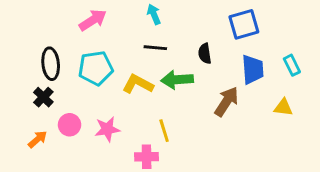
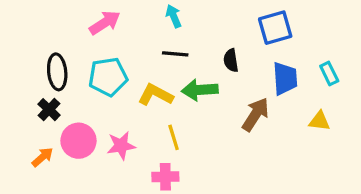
pink circle: (70, 125) -> (78, 141), size x1.4
yellow line: (164, 131) -> (174, 137), moved

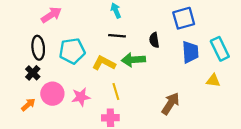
pink arrow: (105, 23) -> (51, 15), moved
cyan rectangle: (329, 73) -> (220, 49), size x1.5
brown arrow: (255, 114) -> (171, 104), moved

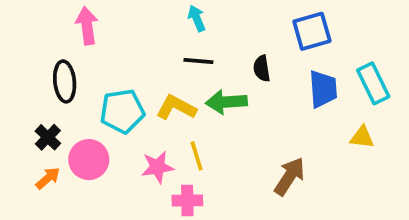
pink arrow: (51, 15) -> (87, 26), turned -65
cyan pentagon: (72, 51) -> (122, 111), moved
black cross: (33, 73) -> (48, 137), moved
pink star: (81, 97) -> (158, 167), moved

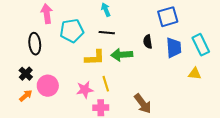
black semicircle: (262, 68) -> (148, 42), moved
yellow L-shape: (176, 108) -> (95, 58), turned 150
cyan pentagon: (122, 111) -> (72, 31), moved
brown arrow: (290, 176) -> (143, 104), moved, turned 110

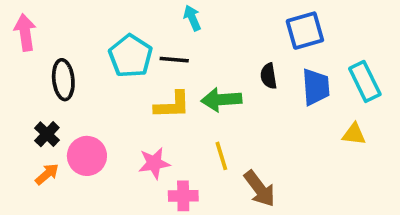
pink arrow: (47, 14) -> (25, 32), moved
cyan pentagon: (72, 31) -> (131, 56), turned -30
black line: (107, 33) -> (174, 60), moved
yellow line: (106, 84) -> (221, 156), moved

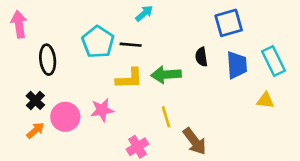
cyan arrow: (192, 18) -> (144, 13), turned 72
pink star: (154, 163) -> (102, 110), moved
pink cross: (183, 196) -> (137, 147), turned -30

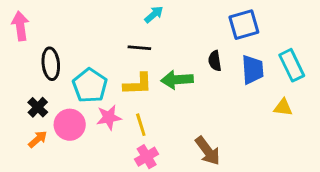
cyan pentagon: (98, 42) -> (90, 86), moved
yellow line: (166, 117) -> (141, 125), moved

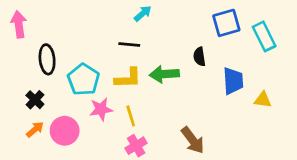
cyan rectangle: (292, 65) -> (264, 36), moved
blue trapezoid: (253, 70) -> (233, 81), moved
pink circle: (70, 125) -> (65, 131), moved

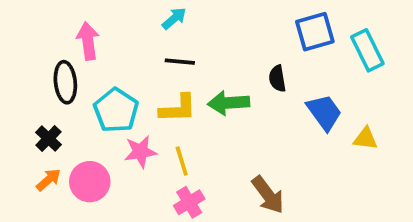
cyan arrow: (143, 13) -> (174, 18), moved
pink arrow: (19, 24) -> (88, 41), moved
blue trapezoid: (233, 81) -> (324, 112), turned -32

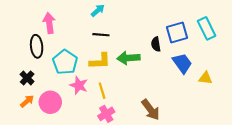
blue square: (315, 32) -> (177, 33), moved
pink star: (140, 152) -> (79, 85), turned 30

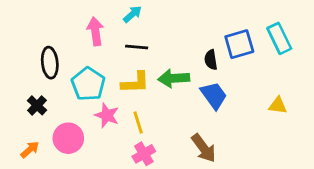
pink arrow: (49, 23) -> (95, 31), moved
blue trapezoid: (182, 63) -> (214, 95), moved
orange arrow: (27, 101) -> (30, 150), moved

